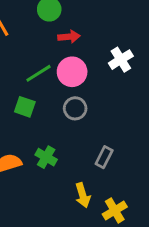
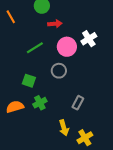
pink circle: (72, 72) -> (67, 47), moved
green square: (25, 107) -> (29, 81), moved
green cross: (46, 157) -> (40, 103), turned 32

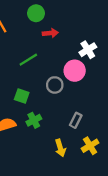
pink circle: (67, 47) -> (75, 71), moved
yellow cross: (85, 138) -> (90, 146), moved

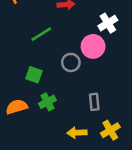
gray rectangle: (76, 120) -> (94, 102), turned -32
yellow arrow: (60, 148) -> (77, 133), turned 105

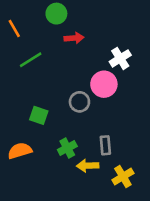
green line: (41, 34) -> (31, 60), moved
green cross: (47, 102) -> (67, 148), moved
yellow arrow: (77, 133) -> (88, 166), moved

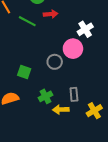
green line: (31, 60) -> (27, 21), moved, turned 60
yellow cross: (123, 177) -> (94, 111), moved

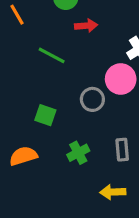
green line: (27, 21) -> (52, 55), moved
yellow arrow: (61, 110) -> (113, 192), moved

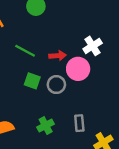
red arrow: (86, 26) -> (58, 56), moved
green square: (45, 115) -> (32, 81), moved

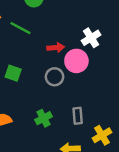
green line: (25, 51) -> (20, 28), moved
green square: (32, 81) -> (13, 73), moved

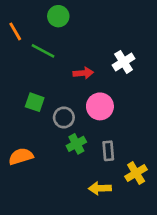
pink circle: (76, 61) -> (100, 106), moved
gray circle: (55, 77) -> (64, 117), moved
green cross: (44, 118) -> (76, 144), moved

